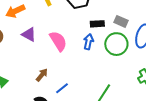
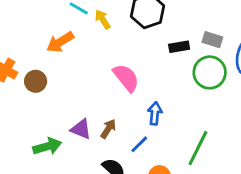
purple triangle: (29, 35) -> (81, 129), moved
blue arrow: (88, 42) -> (155, 113), moved

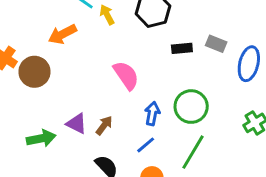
green circle: (210, 72) -> (191, 107), moved
brown circle: (36, 81) -> (34, 72), size x1.4
blue line: (139, 144) -> (146, 145), moved

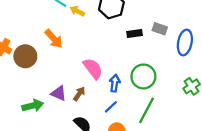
yellow arrow: (107, 15) -> (77, 11), turned -32
orange arrow: (62, 34) -> (54, 39), moved, turned -102
pink semicircle: (126, 75) -> (93, 69), moved

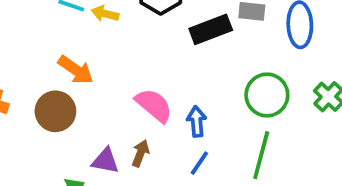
black rectangle: (134, 33) -> (211, 29), size x1.5
brown circle: (25, 56) -> (55, 111), moved
green circle: (143, 76) -> (267, 95), moved

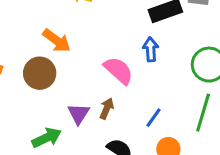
blue arrow: (197, 121) -> (151, 49), moved
purple triangle: (105, 161) -> (78, 114), turned 50

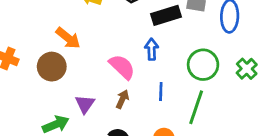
brown arrow: (107, 108) -> (122, 99), moved
blue line: (154, 118) -> (161, 92), moved, turned -36

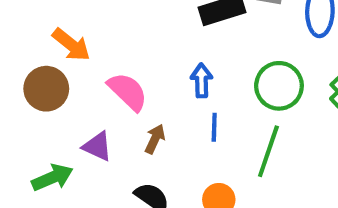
blue arrow: (152, 49) -> (202, 81), moved
pink semicircle: (122, 67) -> (128, 92), moved
purple triangle: (85, 104) -> (97, 146), turned -40

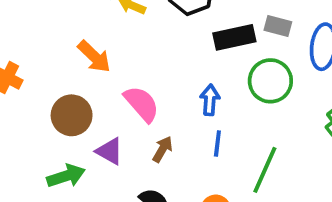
green circle: (279, 86) -> (270, 81), moved
brown circle: (46, 89) -> (72, 115), moved

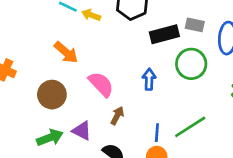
blue line: (217, 143) -> (157, 133), moved
purple triangle: (110, 151) -> (82, 131), moved
green line: (265, 170) -> (190, 127), turned 36

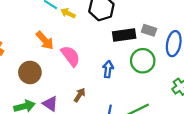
pink semicircle: (101, 84) -> (70, 56), moved

